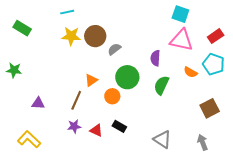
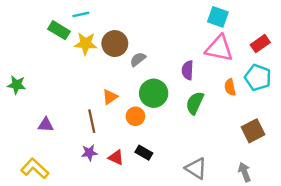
green rectangle: (22, 28) -> (59, 30), moved
orange semicircle: (190, 72) -> (230, 87), turned 48
brown line: (76, 100) -> (92, 121), turned -36

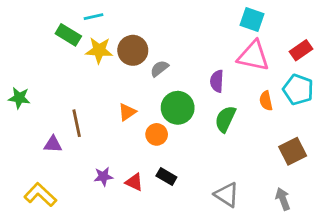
brown line: (92, 121) -> (77, 123), moved

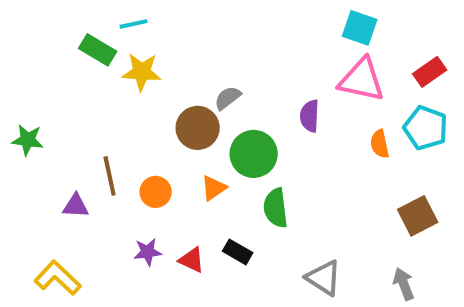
brown circle: (133, 50) -> (198, 128), moved
orange triangle: (127, 112) -> (214, 188), moved
green semicircle: (225, 119) -> (276, 208), moved, turned -32
orange circle: (157, 134) -> (156, 192), moved

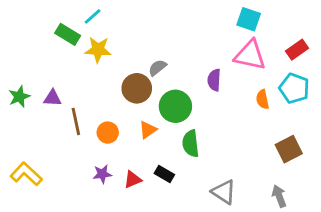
cyan line: (134, 24) -> (93, 16), turned -30
green star: (28, 140) -> (19, 97), turned -30
purple triangle: (76, 206) -> (52, 98), moved
red triangle: (192, 260) -> (133, 180), turned -48
yellow L-shape: (58, 278) -> (26, 174), moved

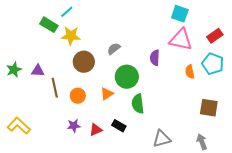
brown circle: (137, 88) -> (84, 62), moved
brown square: (289, 149) -> (209, 108), turned 36
gray triangle: (224, 192) -> (162, 139), turned -48

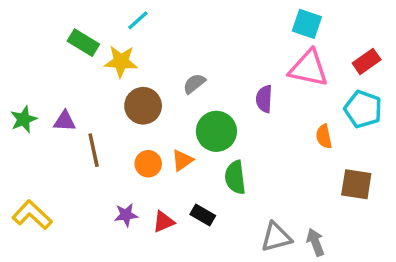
cyan line: (67, 12) -> (138, 20), moved
orange semicircle: (190, 72) -> (324, 136), moved
orange circle: (78, 96) -> (148, 164), moved
gray arrow: (202, 142) -> (315, 242), moved

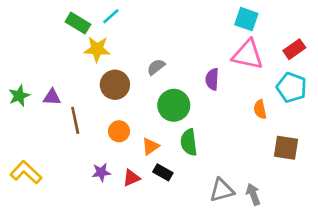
green rectangle: (83, 43) -> (78, 23), moved
orange triangle: (182, 160) -> (151, 146), moved

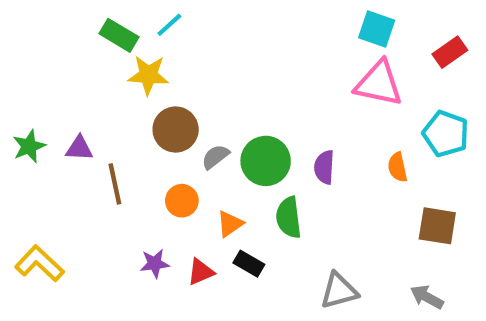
red rectangle: (294, 49) -> (450, 52), moved
gray semicircle: (156, 67) -> (215, 157), moved
purple semicircle: (212, 79) -> (324, 167), moved
gray arrow: (253, 194) -> (427, 297), moved, turned -40

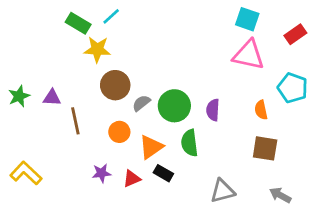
orange triangle: (230, 224) -> (151, 147), size x1.4
brown square: (437, 226) -> (265, 148), moved

